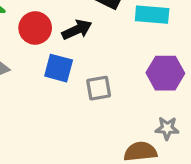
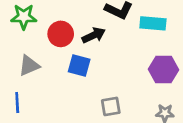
gray square: (99, 88) -> (111, 106), moved

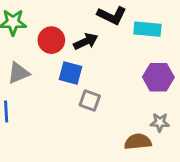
gray square: (111, 106) -> (90, 100), moved, turned 30

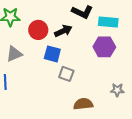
purple hexagon: (158, 77) -> (104, 47), moved
brown semicircle: (138, 142) -> (83, 104), moved

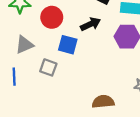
black arrow: (63, 31) -> (91, 24), moved
gray square: (66, 74) -> (48, 67), moved

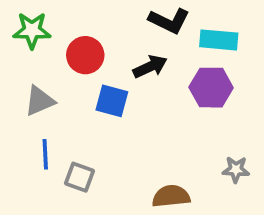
gray square: (48, 67) -> (80, 177), moved
blue line: (14, 77) -> (45, 154), moved

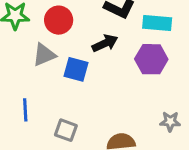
red circle: (85, 55) -> (59, 20), moved
gray triangle: (40, 101) -> (44, 55), moved
gray square: (80, 177) -> (66, 130), moved

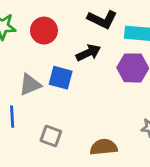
gray triangle: (44, 55) -> (30, 85), moved

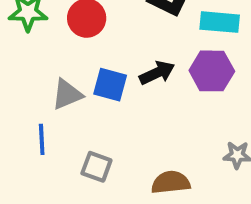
black arrow: (88, 53) -> (157, 73), moved

